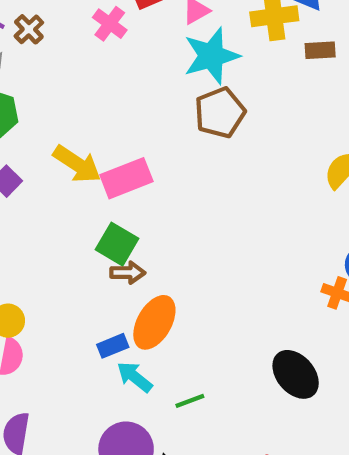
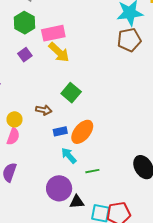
pink rectangle: (126, 178) -> (53, 33), moved
brown arrow: (128, 273) -> (44, 110), moved
blue rectangle: (113, 346) -> (60, 131), moved

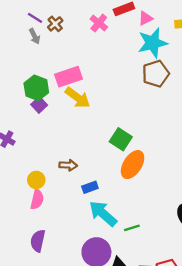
green hexagon: (25, 23) -> (36, 88), moved
green square: (71, 93) -> (121, 139), moved
orange ellipse: (82, 132) -> (133, 165), moved
cyan arrow: (69, 156) -> (103, 214), size x1.5

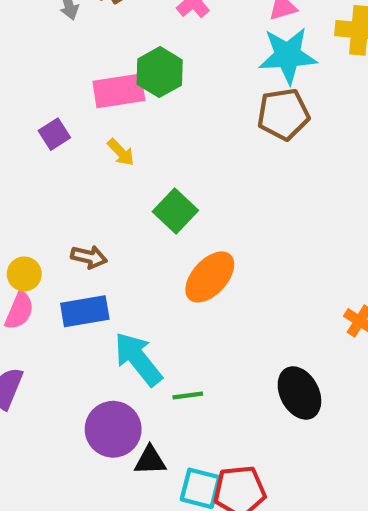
green hexagon: (36, 88) -> (160, 72), moved
yellow arrow: (78, 98) -> (121, 152), moved, size x0.6
green square: (121, 139) -> (175, 211), moved
blue rectangle: (90, 187) -> (85, 311), moved, size x1.5

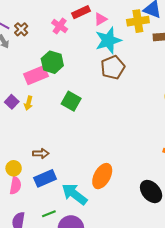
yellow arrow: (121, 152) -> (28, 103), moved, turned 72
green square: (175, 211) -> (71, 101), moved
orange ellipse: (210, 277) -> (102, 176), moved
green line: (188, 396) -> (49, 214), moved

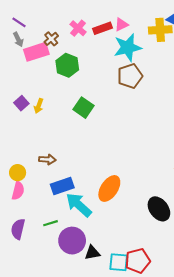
red rectangle: (81, 12) -> (103, 28), moved
brown cross: (21, 29) -> (51, 39), moved
pink rectangle: (36, 75) -> (36, 52), moved
blue rectangle: (45, 178) -> (62, 186), moved

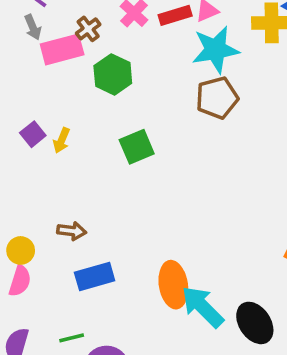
green square: (84, 108) -> (137, 147), turned 30
orange ellipse: (109, 188) -> (173, 285), turned -45
cyan arrow: (79, 205) -> (203, 307), moved

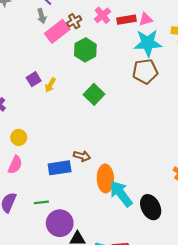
pink rectangle: (62, 49) -> (57, 31), turned -30
green square: (137, 147) -> (94, 94), turned -30
brown arrow: (72, 231) -> (82, 156), moved
yellow circle: (21, 250) -> (19, 137), moved

